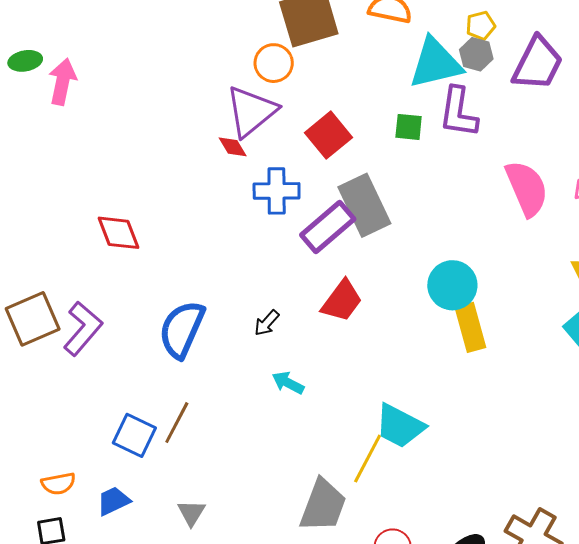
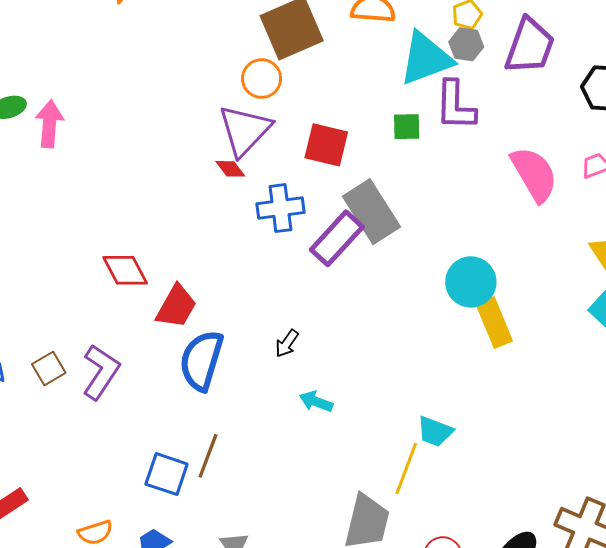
red square: (328, 135) -> (326, 145), turned -30
red trapezoid: (342, 301) -> (176, 306), moved
brown square: (33, 319) -> (49, 368), size x0.6
cyan trapezoid: (400, 426) -> (435, 431), size x0.7

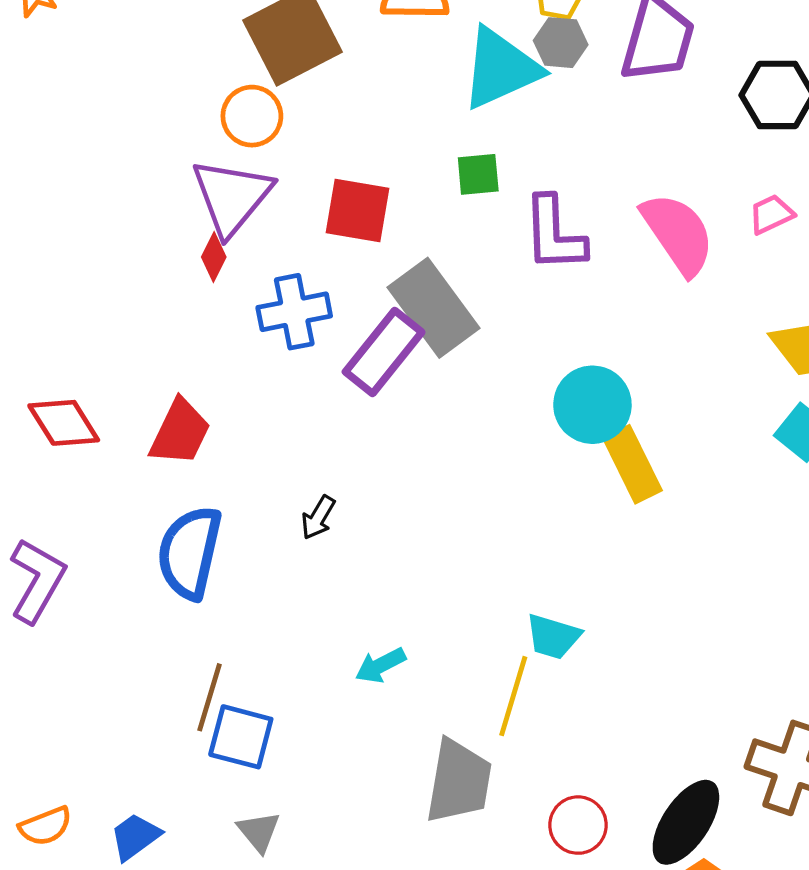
purple L-shape: (455, 105) -> (554, 234), moved
red diamond: (230, 169) -> (214, 257), turned 68
red trapezoid: (176, 306) -> (180, 432), moved
cyan arrow: (316, 402) -> (380, 665), moved, turned -44
blue square: (167, 474) -> (241, 737), moved

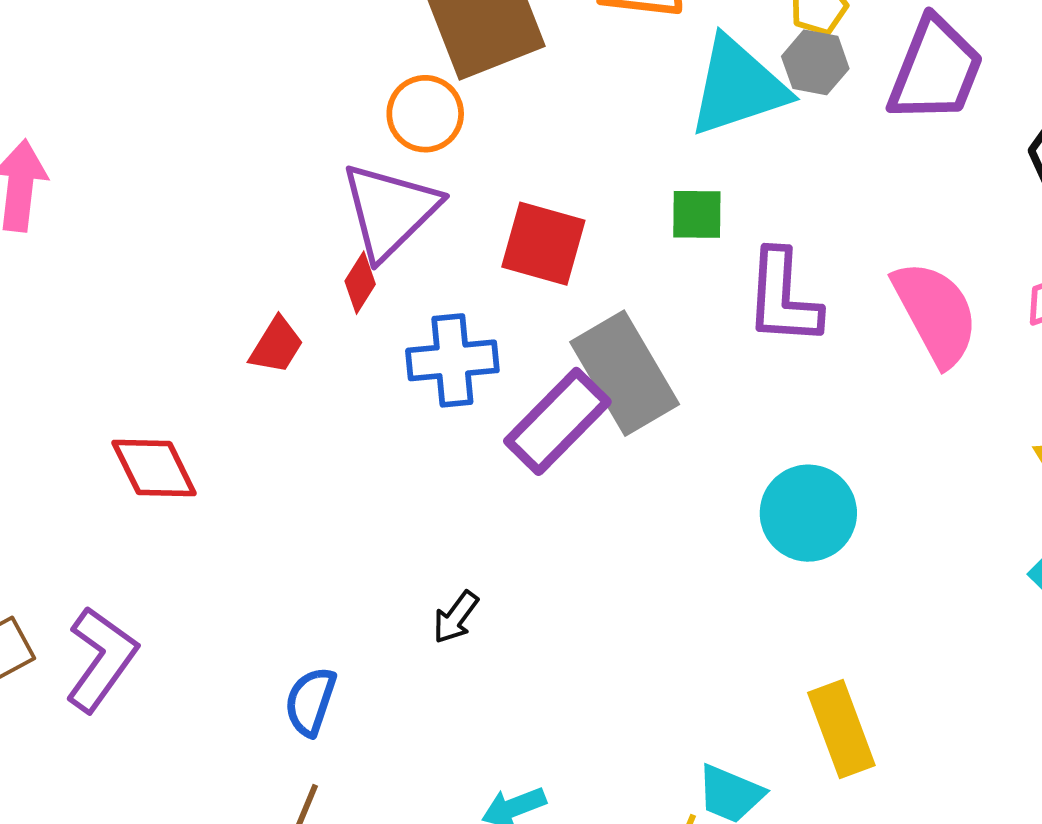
red trapezoid: (180, 432) -> (276, 345), moved, size x0.7
yellow rectangle: (632, 464) -> (841, 729), moved
blue semicircle: (190, 552) -> (310, 701), moved, size x0.6

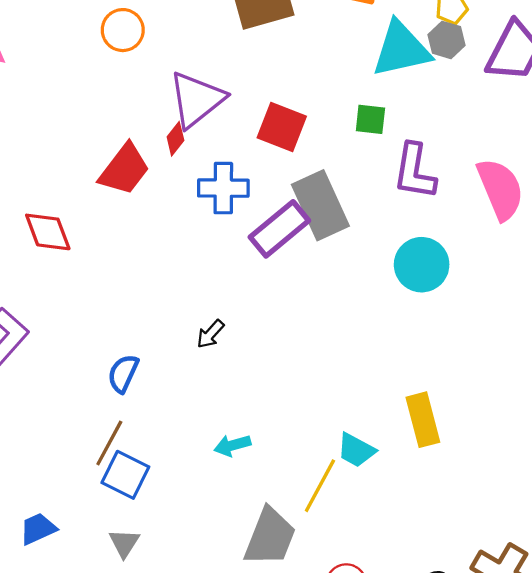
orange circle: (425, 114) -> (123, 30), moved
red trapezoid: (276, 345) -> (124, 169), size x1.6
cyan circle: (808, 513) -> (422, 265), moved

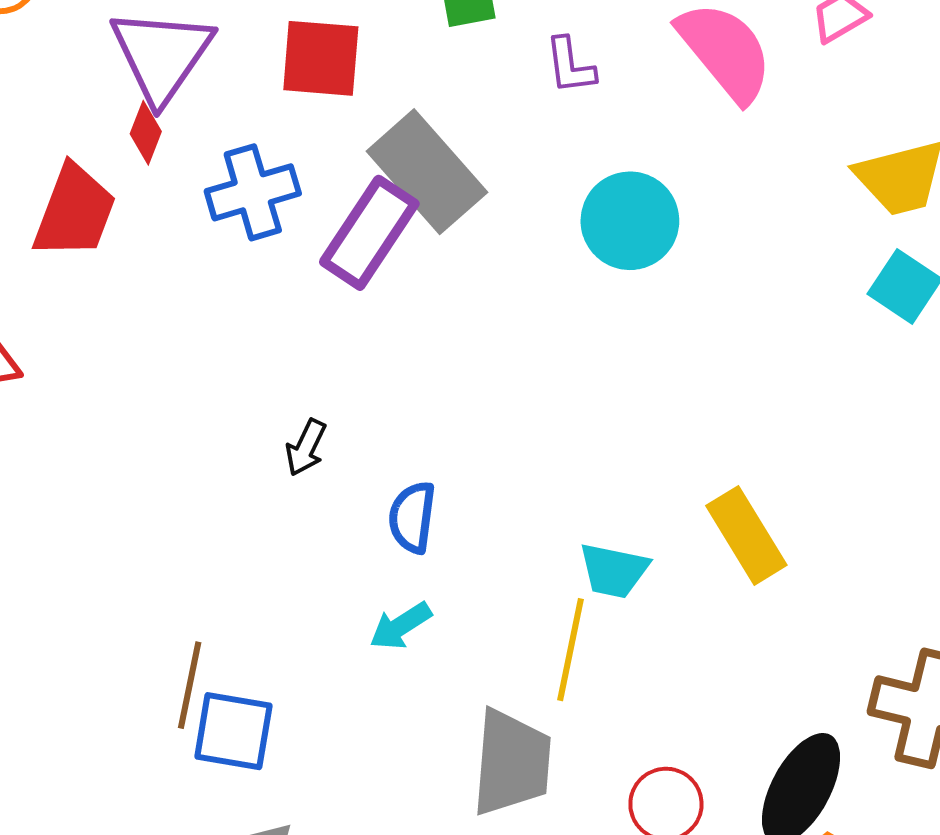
purple L-shape: (415, 171) -> (570, 66), size x0.6
blue semicircle: (123, 373) -> (412, 517), moved
yellow rectangle: (423, 420) -> (746, 535), moved

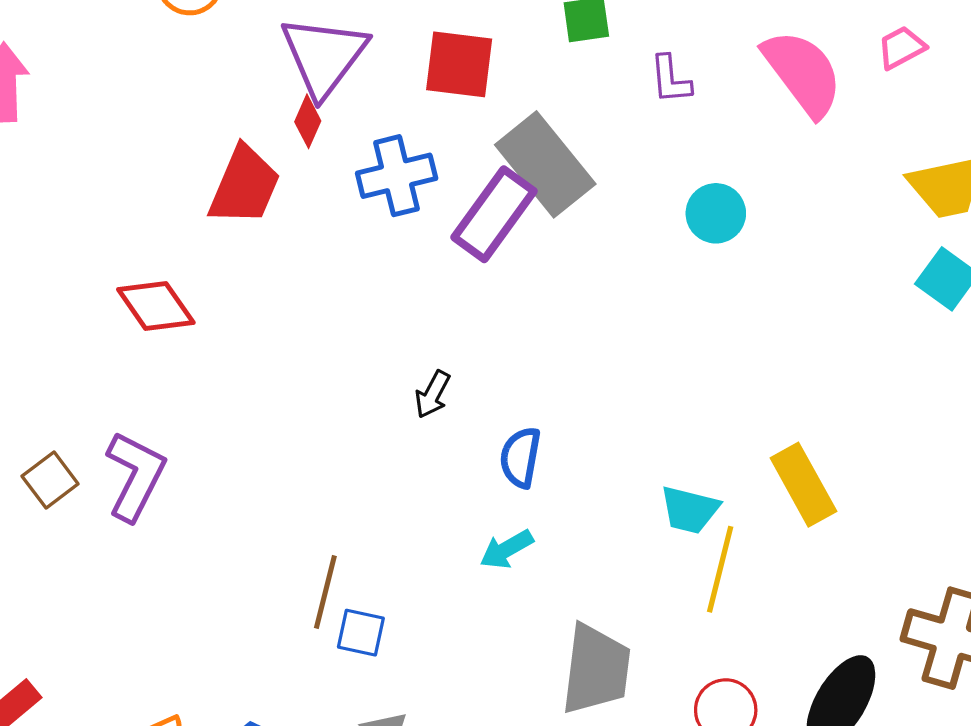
cyan circle: (630, 221) -> (716, 213), size x0.7
yellow line: (570, 650) -> (720, 569), moved
blue square: (233, 731) -> (361, 633), size x0.7

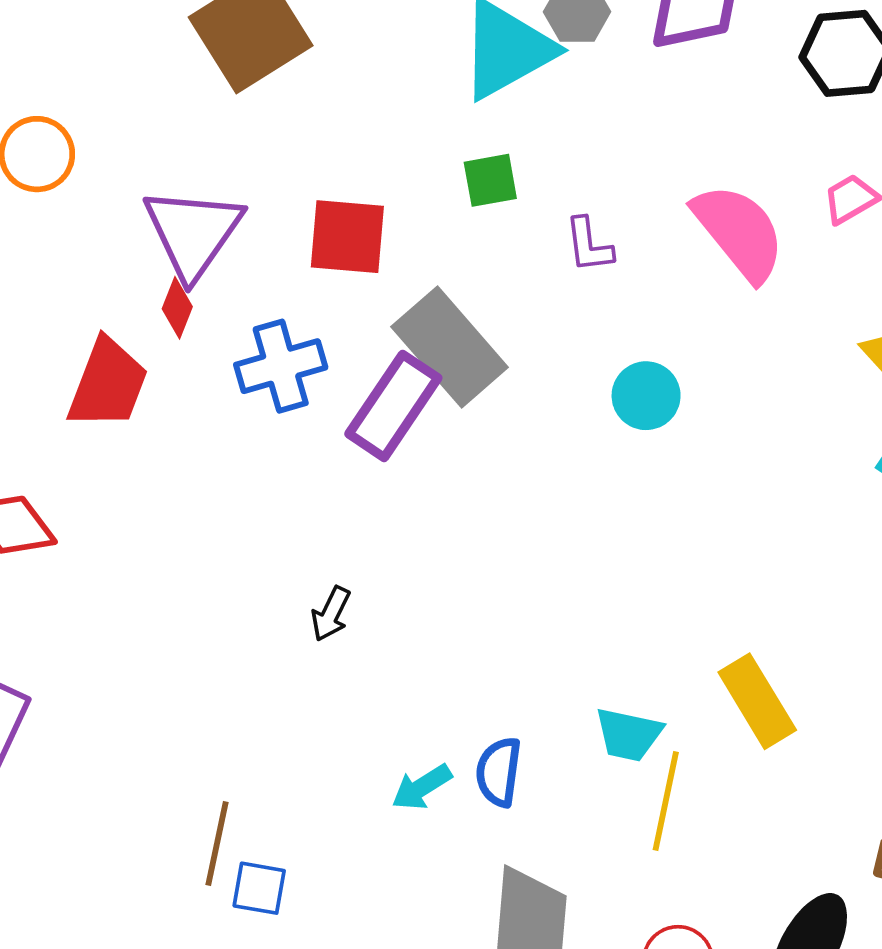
blue semicircle: (520, 457) -> (499, 772), moved

